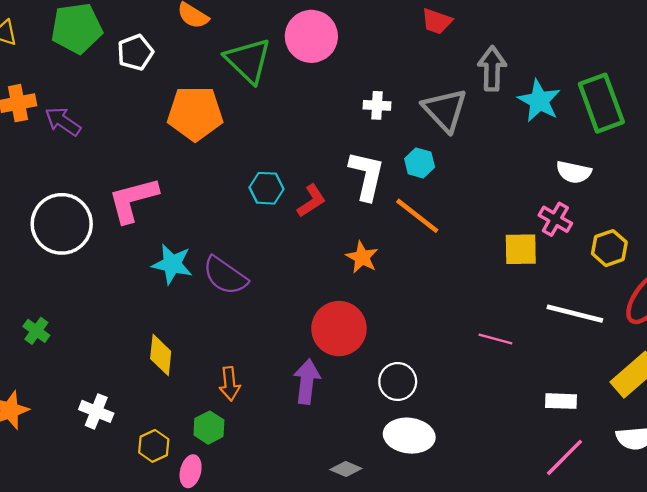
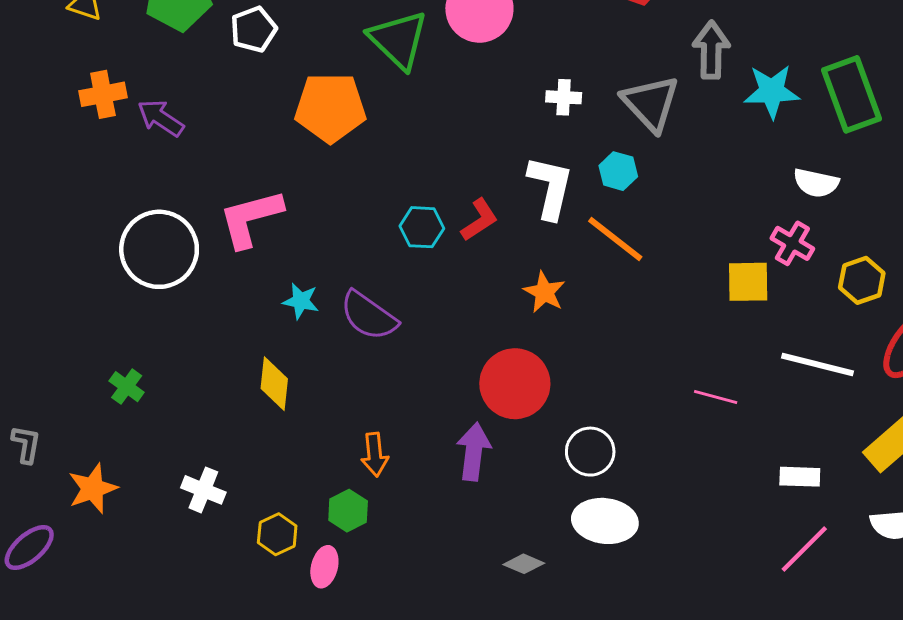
cyan star: (539, 101) -> (772, 91), turned -30
cyan hexagon: (266, 188) -> (422, 227), moved
cyan star: (172, 264) -> (301, 301), size x0.7
yellow diamond: (161, 355) -> (274, 384), moved

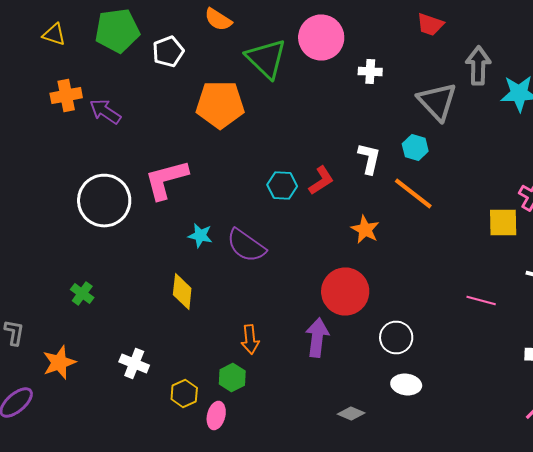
white cross: (564, 97) -> (370, 72), moved
white L-shape: (550, 187) -> (369, 158), size x0.7
white ellipse: (605, 521) -> (406, 384), size x0.7

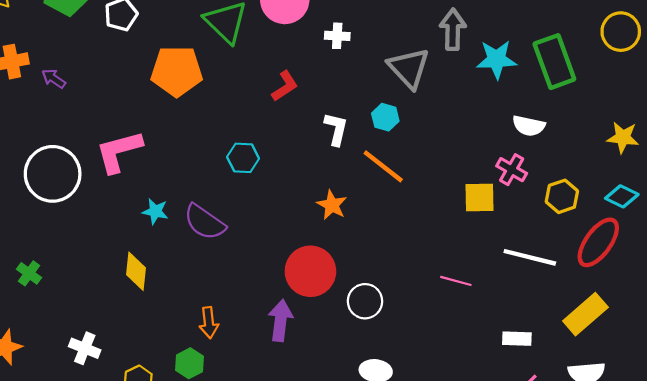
purple arrow: (105, 112) -> (54, 79), size x0.7
red L-shape: (321, 180) -> (285, 86), moved
white circle: (396, 338) -> (365, 301), moved

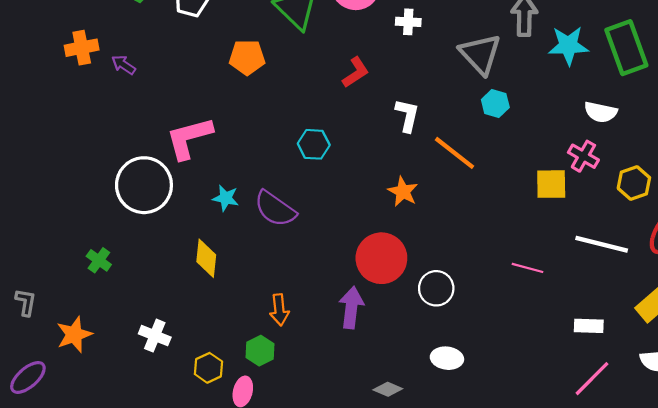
orange pentagon: (177, 71) -> (247, 57), size x0.7
cyan hexagon: (385, 117) -> (495, 104), moved
white circle: (53, 174) -> (144, 185), moved

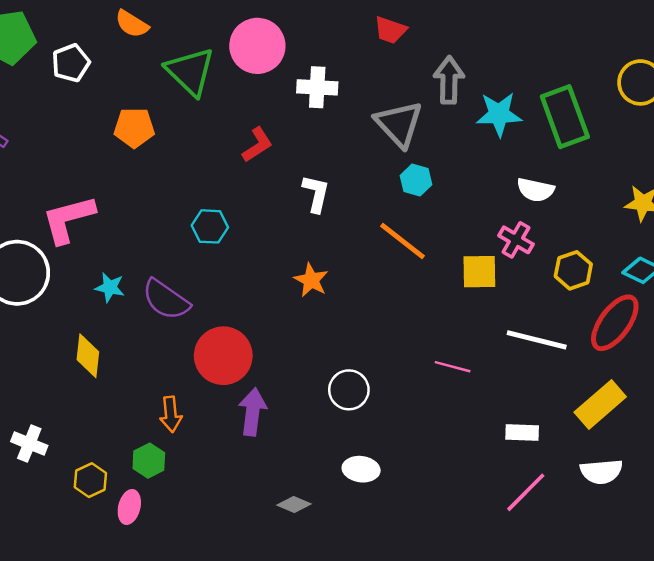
white cross: (408, 22) -> (317, 87), size x1.4
orange line: (454, 153) -> (403, 241), moved
red circle: (381, 258) -> (223, 356), moved

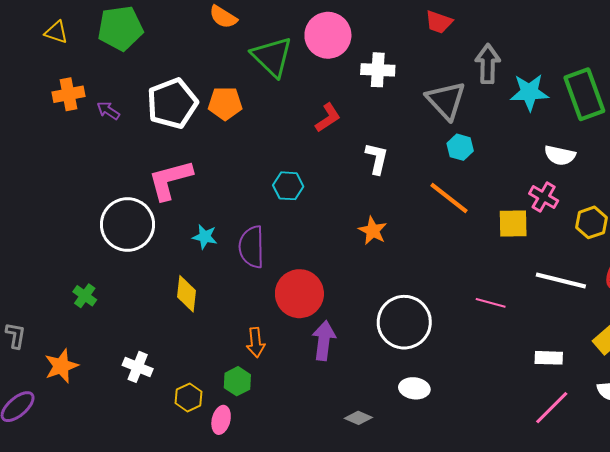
white pentagon: (71, 63) -> (172, 103), moved, size x1.6
purple semicircle: (166, 300) -> (252, 247), turned 54
white circle: (349, 390) -> (404, 322), size x1.6

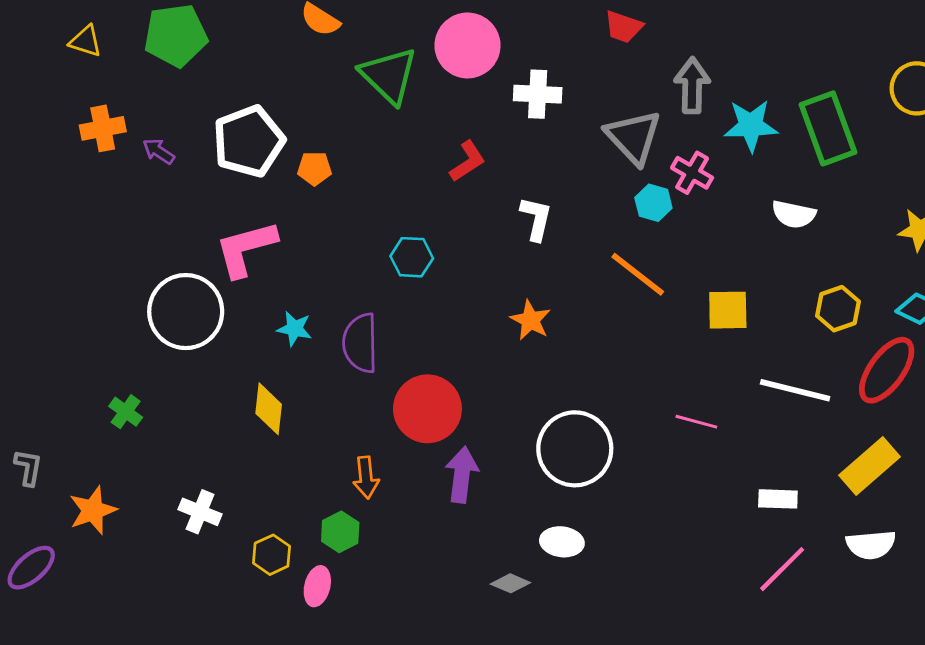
orange pentagon: (225, 103) -> (314, 168), moved, size x0.7
pink cross: (544, 197) -> (692, 173), moved
white ellipse: (414, 388) -> (562, 542), moved

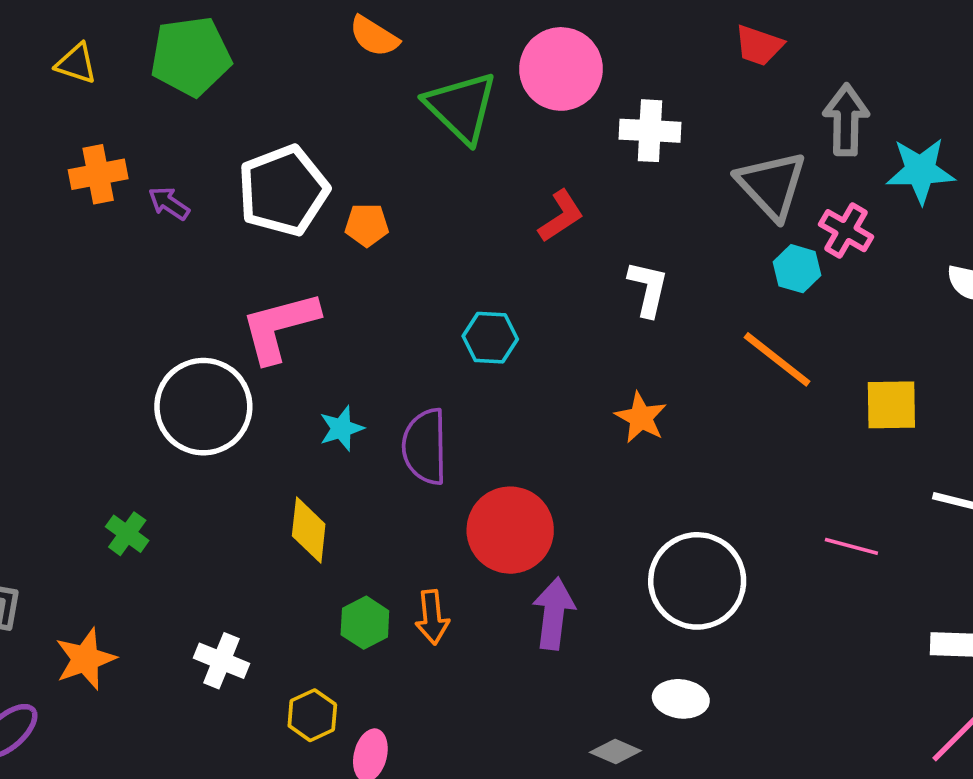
cyan star: (294, 329) -> (341, 428), turned -30
green hexagon: (340, 532) -> (365, 623), moved

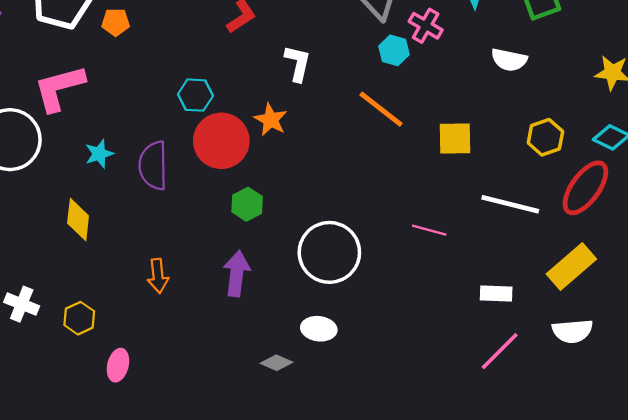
orange star: (641, 418) -> (271, 120), moved
red circle: (510, 530) -> (221, 141), moved
green hexagon: (365, 623) -> (247, 204), moved
yellow hexagon: (312, 715) -> (79, 318), moved

